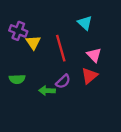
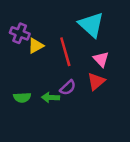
cyan triangle: (85, 23) -> (91, 25), size x1.6
yellow triangle: (33, 42) -> (36, 46), turned 35
green semicircle: (17, 79) -> (22, 97), moved

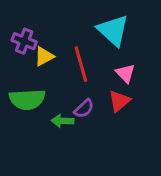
green semicircle: (22, 97) -> (27, 99), moved, size x1.6

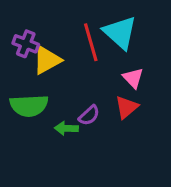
yellow triangle: (44, 56) -> (47, 60), size x1.4
red line: (81, 64) -> (91, 42), moved

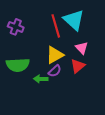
yellow triangle: (47, 60) -> (55, 55), moved

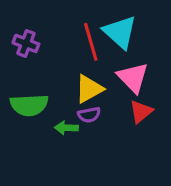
pink triangle: (82, 48) -> (133, 78), size x1.5
red triangle: (78, 66) -> (141, 112), moved
purple semicircle: (55, 71) -> (89, 115), turned 32

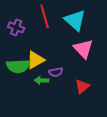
red line: (91, 42) -> (45, 16), moved
yellow triangle: (89, 89) -> (35, 60), moved
red triangle: (141, 112) -> (82, 86), moved

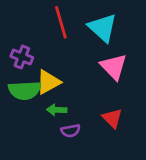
purple cross: (16, 27) -> (22, 57), moved
purple semicircle: (56, 72) -> (71, 131), moved
red triangle: (82, 86) -> (112, 118), turned -35

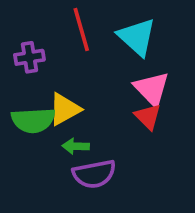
purple cross: (22, 57) -> (29, 57), moved, turned -30
red triangle: (112, 118) -> (148, 117), moved
purple semicircle: (71, 131) -> (94, 174), size x1.6

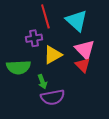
purple cross: (29, 57) -> (34, 38), moved
yellow triangle: (65, 109) -> (53, 55), moved
green arrow: (76, 146) -> (42, 82), turned -112

